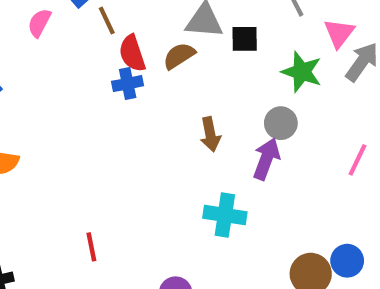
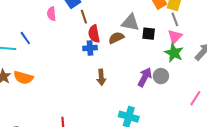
pink semicircle: (39, 23) -> (51, 14), turned -40
pink triangle: (339, 33) -> (175, 37), moved
brown arrow: (210, 134) -> (101, 77), moved
purple arrow: (266, 159) -> (145, 77), moved

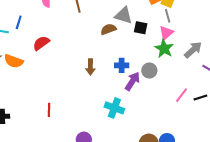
red semicircle: (94, 34) -> (41, 43), moved, turned 60
blue line: (25, 38) -> (19, 22), turned 48
blue cross: (90, 48) -> (122, 65), moved
purple arrow: (145, 77) -> (132, 81), moved

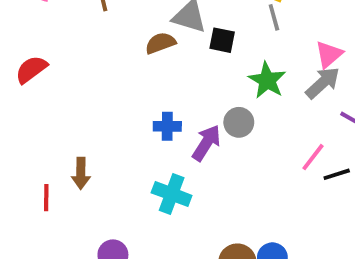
pink triangle: (166, 33) -> (329, 54), moved
blue cross: (122, 65) -> (167, 126), moved
brown arrow: (90, 67) -> (81, 173), moved
pink line: (182, 95) -> (313, 157), moved

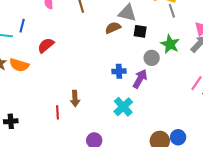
black square: (222, 40) -> (140, 31), moved
gray circle: (239, 122) -> (152, 58), moved
cyan cross: (172, 194) -> (123, 107), turned 30

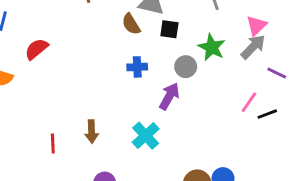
brown semicircle: (113, 28) -> (131, 24), turned -98
blue cross: (119, 71) -> (137, 67), moved
brown arrow: (75, 99) -> (92, 131), moved

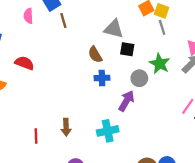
brown semicircle: (131, 24) -> (95, 55), moved
red semicircle: (36, 49) -> (24, 63), turned 60
cyan cross: (146, 136) -> (108, 131), turned 30

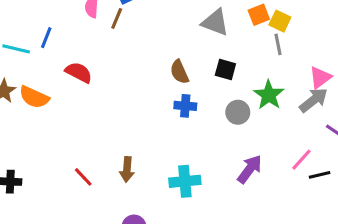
brown line: (63, 20) -> (117, 18), moved, turned 32
gray triangle: (114, 29) -> (215, 22), moved
purple arrow: (126, 101) -> (250, 169), moved
red line: (36, 136) -> (83, 177), turned -48

